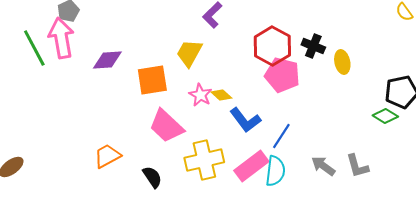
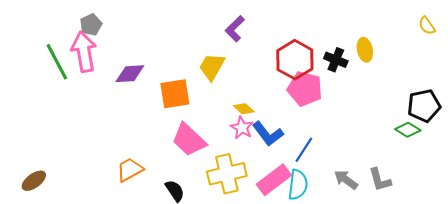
yellow ellipse: (342, 62) -> (365, 50), moved
pink star: (200, 95) -> (242, 128), moved

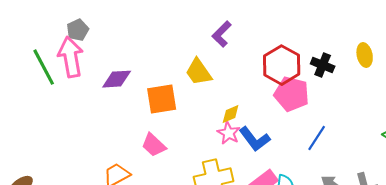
yellow ellipse: (365, 50) -> (365, 55), moved
yellow trapezoid: (212, 67) -> (199, 72), turned -64
yellow diamond: (244, 109) -> (231, 114), turned -65
pink trapezoid: (189, 140) -> (154, 145), moved, size x0.7
blue line: (304, 150) -> (317, 138), moved

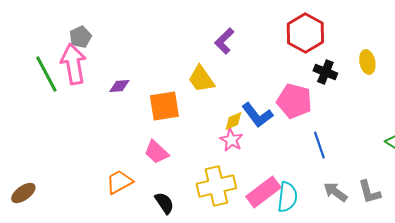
red hexagon: (282, 65) -> (305, 33), moved
purple diamond: (117, 79) -> (119, 86), size x0.7
blue line: (317, 138) -> (319, 145), turned -52
blue L-shape: (255, 139) -> (257, 115), moved

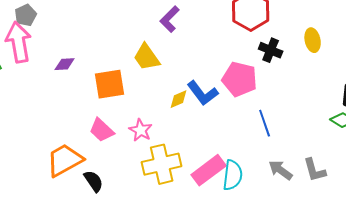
pink star: (231, 140) -> (141, 130), moved
orange trapezoid: (119, 182) -> (65, 160), size x1.4
black semicircle: (164, 203) -> (94, 181), moved

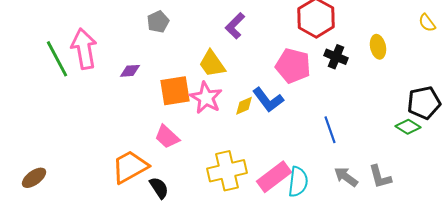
gray pentagon: (26, 15) -> (158, 22), moved
pink pentagon: (240, 79) -> (293, 66), moved
pink star: (141, 130) -> (206, 98), moved, size x1.4

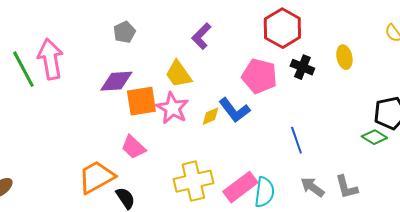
purple diamond: (130, 71) -> (116, 81), moved, size x1.6

